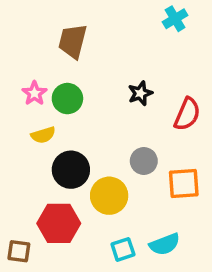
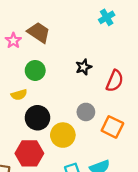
brown trapezoid: (73, 41) -> (39, 32), turned 110
pink star: (34, 93) -> (13, 41), moved
orange square: (184, 184) -> (112, 127), turned 30

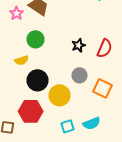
black star: (84, 67) -> (78, 45), moved

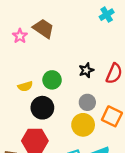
green circle: (36, 39) -> (52, 80), moved
yellow circle: (60, 95) -> (83, 125), moved

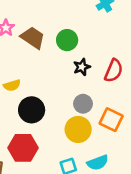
brown trapezoid: (43, 28) -> (33, 38), moved
green circle: (52, 80) -> (67, 40), moved

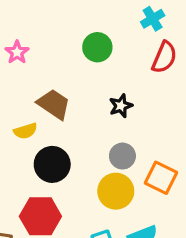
brown trapezoid: (33, 38) -> (54, 104), moved
green circle: (67, 40) -> (97, 47), moved
red semicircle: (114, 71) -> (164, 57), moved

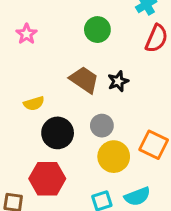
brown trapezoid: (54, 104) -> (84, 80), moved
gray circle: (122, 156) -> (102, 126), moved

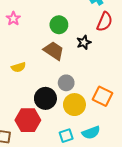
green circle: (97, 30) -> (59, 25), moved
black star: (118, 81) -> (84, 42), moved
black circle: (58, 133) -> (45, 98), moved

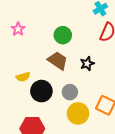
black star: (84, 42) -> (87, 64), moved
black circle: (45, 98) -> (41, 91), moved

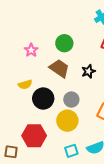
pink star: (18, 29) -> (31, 50), moved
yellow circle: (78, 113) -> (67, 121), moved

